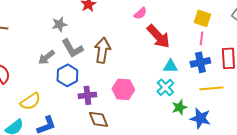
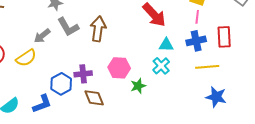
blue hexagon: (67, 75) -> (61, 84), moved
yellow semicircle: (30, 101) -> (26, 58), moved
green star: (179, 107) -> (138, 86), moved
blue star: (200, 118) -> (216, 97), moved

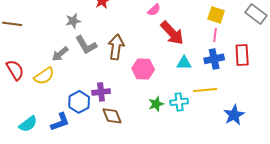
cyan cross: (161, 66) -> (179, 102), moved, turned 36
yellow line: (207, 67) -> (205, 90), moved
pink hexagon: (119, 68) -> (143, 69), moved
blue star: (216, 97) -> (234, 115), turned 30

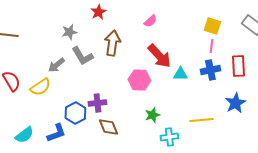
red arrow: (172, 33) -> (159, 56), moved
brown arrow: (116, 47) -> (112, 43), moved
yellow line: (205, 90) -> (201, 120), moved
cyan cross: (179, 102) -> (169, 137), moved
blue star: (234, 115) -> (235, 103), moved

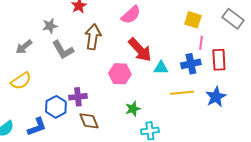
pink semicircle: (150, 21) -> (131, 15), size x1.5
pink line: (211, 46) -> (201, 43), moved
gray arrow: (56, 65) -> (24, 47), moved
yellow line: (201, 120) -> (182, 93), moved

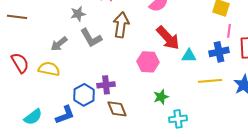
gray arrow: (24, 47) -> (59, 44), moved
yellow semicircle: (21, 81) -> (49, 69), turned -135

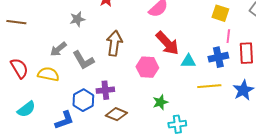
brown arrow: (121, 25) -> (114, 43), moved
gray L-shape: (91, 38) -> (83, 60), moved
brown diamond: (117, 109) -> (116, 114), turned -45
cyan semicircle: (33, 117) -> (26, 109), moved

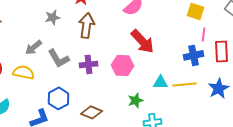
brown arrow: (114, 43) -> (87, 25), moved
cyan triangle: (188, 61) -> (161, 82), moved
purple cross: (105, 90) -> (89, 64), moved

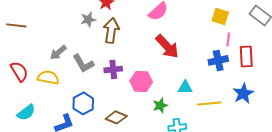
gray star: (53, 17) -> (88, 19), moved
pink hexagon: (123, 65) -> (141, 81), moved
yellow line: (185, 84) -> (209, 103), moved

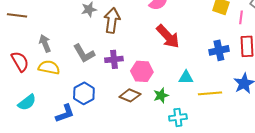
pink line: (228, 39) -> (241, 17), moved
gray arrow: (58, 52) -> (45, 43), moved, turned 108
brown diamond: (116, 117) -> (130, 95), moved

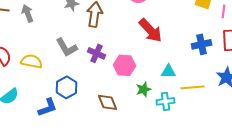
gray arrow: (45, 43) -> (28, 13), moved
purple cross: (114, 59) -> (96, 53), turned 30
brown diamond: (130, 95) -> (108, 102), moved, turned 45
cyan cross: (178, 117) -> (166, 101), moved

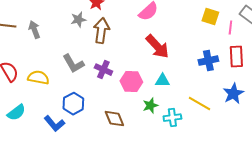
cyan triangle: (168, 71) -> (162, 81), moved
yellow line: (192, 87) -> (199, 104), turned 35
blue L-shape: (48, 107) -> (54, 124), turned 70

